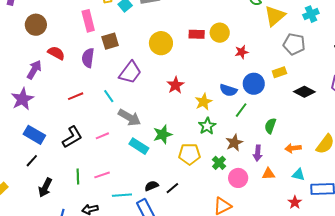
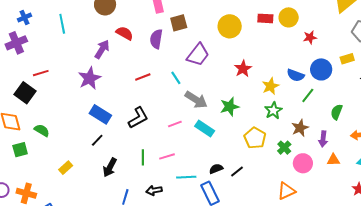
green star: (163, 134) -> (230, 107), moved
pink line: (102, 136) -> (175, 124), moved
yellow pentagon: (189, 154) -> (255, 138), turned 30

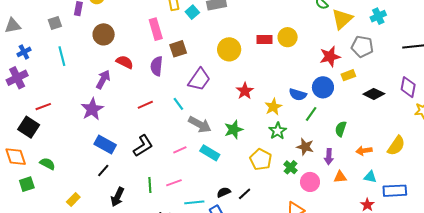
red star: (310, 37) -> (330, 57), moved, size x1.5
brown star: (300, 128) -> (305, 147), turned -30

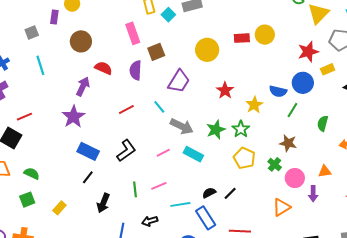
green star: (278, 131) -> (241, 129), moved
purple arrow: (329, 157) -> (313, 194), moved
green square: (27, 184) -> (27, 200), moved

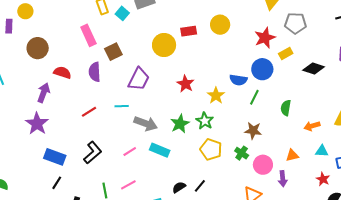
red rectangle: (242, 38) -> (189, 31), moved
cyan line: (159, 107) -> (122, 106), turned -48

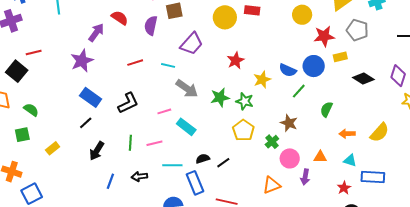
yellow circle: (220, 25) -> (302, 15), moved
green star: (205, 121) -> (245, 101), turned -30
cyan rectangle: (160, 150) -> (186, 127), moved

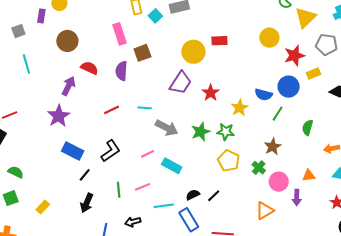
purple trapezoid: (192, 44) -> (181, 83), moved
black line: (86, 123) -> (85, 175), moved
brown star: (289, 123) -> (273, 147), turned 30

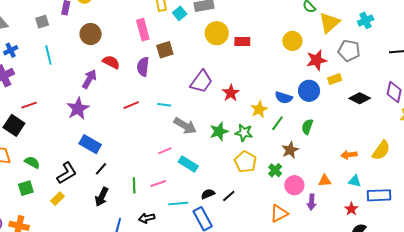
yellow circle: (193, 52) -> (217, 33), moved
green line: (278, 114) -> (277, 123), moved
green semicircle: (308, 128) -> (307, 127), moved
black L-shape: (111, 151) -> (67, 173), moved

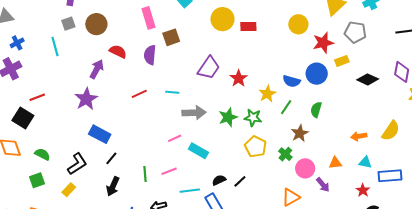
gray square: (42, 22) -> (68, 24), moved
gray arrow: (185, 126) -> (194, 113), turned -30
purple arrow: (312, 202) -> (323, 185), turned -42

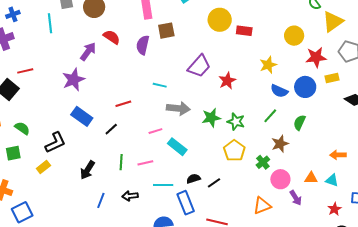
red line: (139, 94) -> (123, 104), moved
yellow star: (267, 94) -> (268, 65), moved
black line: (111, 158) -> (111, 129), moved
cyan triangle: (365, 162) -> (332, 180), moved

